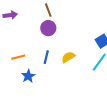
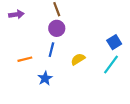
blue line: (46, 57) -> (51, 50), moved
blue star: (28, 76) -> (45, 78), moved

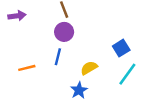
blue square: (114, 42) -> (121, 48), moved
blue star: (45, 78) -> (79, 90), moved

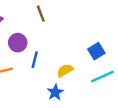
purple circle: (64, 32) -> (18, 43), moved
cyan line: (127, 74) -> (102, 77), turned 30

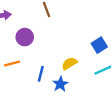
blue line: (35, 60) -> (41, 74), moved

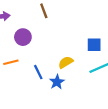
blue square: (99, 45) -> (94, 45), turned 32
blue line: (41, 74) -> (38, 72), turned -40

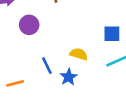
orange line: (11, 62) -> (15, 83), moved
yellow semicircle: (66, 62) -> (79, 54), turned 48

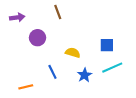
yellow semicircle: (79, 54) -> (73, 53), moved
blue star: (69, 77) -> (85, 75), moved

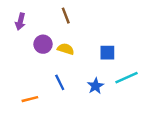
purple arrow: (17, 17) -> (20, 21), turned 112
blue square: (107, 45) -> (107, 53), moved
yellow semicircle: (73, 53) -> (66, 49), moved

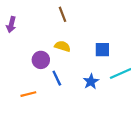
purple arrow: (20, 21) -> (11, 25), moved
purple circle: (43, 44) -> (41, 60), moved

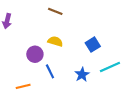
brown line: (62, 14) -> (55, 11), turned -48
blue square: (102, 50) -> (93, 45), turned -32

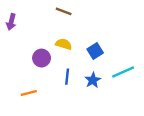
blue square: (93, 45) -> (95, 51), moved
blue line: (50, 71) -> (67, 77), moved, turned 32

